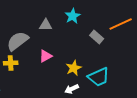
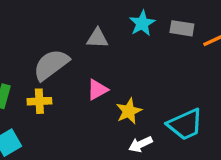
gray rectangle: (97, 37) -> (182, 28), moved, turned -32
yellow star: (74, 68) -> (129, 111), moved

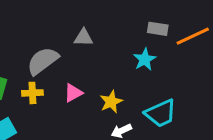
cyan star: (142, 23) -> (145, 59), moved
pink triangle: (97, 90) -> (73, 93), moved

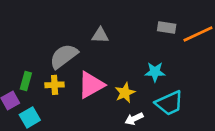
cyan star: (145, 59) -> (155, 72), moved, turned 30
pink triangle: (73, 93) -> (91, 85), size x1.6

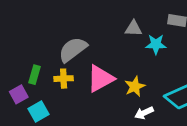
gray triangle: (100, 35) -> (133, 28), moved
cyan star: (155, 72) -> (156, 44), moved

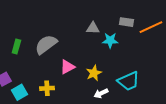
green rectangle: (35, 75) -> (16, 47), moved
yellow cross: (64, 79) -> (47, 88), moved
pink triangle: (100, 79) -> (67, 67), size x0.7

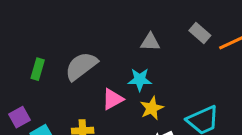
gray rectangle: (126, 22) -> (200, 33), turned 32
cyan star: (110, 40) -> (140, 80), moved

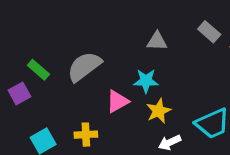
green rectangle: (38, 69) -> (38, 70), turned -65
purple square: (20, 117) -> (19, 93), moved

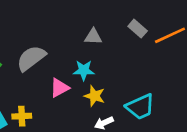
yellow star: (159, 111) -> (95, 96), turned -30
yellow cross: (86, 135) -> (22, 116), moved

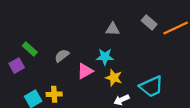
gray semicircle: (31, 58) -> (62, 56), moved, size x0.6

